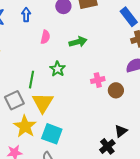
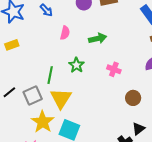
blue arrow: (26, 15) -> (46, 10), turned 136
pink cross: (98, 80) -> (114, 69), moved, turned 32
brown circle: (116, 90) -> (133, 98), moved

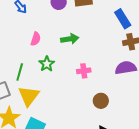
pink semicircle: (65, 33) -> (36, 39), moved
pink cross: (114, 69) -> (84, 71), turned -32

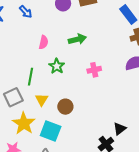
yellow triangle: (29, 96) -> (42, 100), size x0.6
brown circle: (101, 101) -> (65, 107), moved

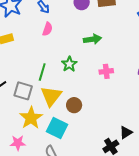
pink semicircle: (43, 42) -> (47, 29), moved
gray square: (13, 97) -> (23, 91), turned 36
yellow triangle: (42, 100) -> (51, 96), size x1.6

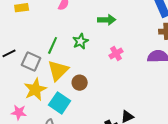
pink cross: (106, 71) -> (116, 53), turned -32

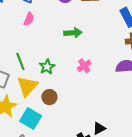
green star: (80, 41) -> (47, 67), moved
green line: (53, 45) -> (20, 61), turned -42

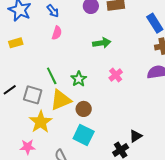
yellow triangle: (27, 86) -> (61, 100), turned 30
cyan square: (31, 119) -> (84, 135), moved

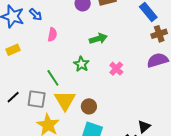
blue arrow: (53, 11) -> (36, 15), moved
green star: (79, 79) -> (81, 64), moved
yellow triangle: (61, 100) -> (65, 100), turned -30

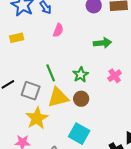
green star: (81, 64) -> (81, 75), moved
yellow triangle: (65, 100) -> (58, 97), turned 35
brown circle: (89, 106) -> (81, 99), moved

